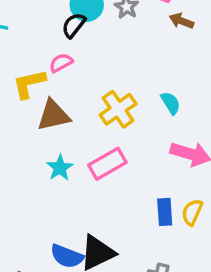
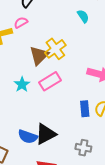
cyan semicircle: (171, 103) -> (83, 16), moved
brown triangle: (53, 115) -> (39, 55), moved, turned -30

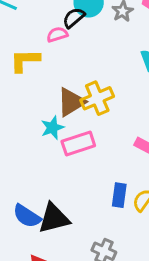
pink semicircle: (21, 23) -> (57, 34), moved
cyan star: (22, 85) -> (52, 128), moved

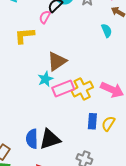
pink semicircle: (57, 34) -> (45, 17), turned -40
yellow cross: (97, 98) -> (82, 89), moved
blue semicircle: (27, 216) -> (32, 139), turned 60

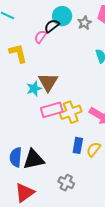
yellow L-shape: (24, 36) -> (18, 53), turned 75
brown triangle: (57, 61) -> (48, 82), turned -30
cyan star: (45, 79) -> (34, 89), moved

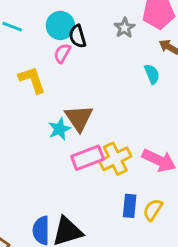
cyan circle: (62, 16) -> (60, 25), moved
black semicircle: (52, 26) -> (77, 36), turned -63

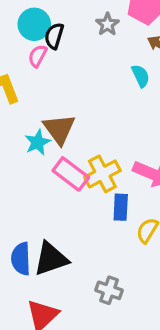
black semicircle: (77, 36) -> (54, 36), turned 35
pink rectangle: (88, 158) -> (71, 174), turned 60
blue rectangle: (130, 206) -> (121, 207), moved

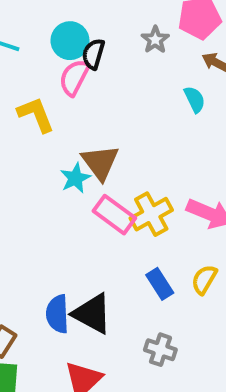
pink semicircle: (38, 56) -> (74, 77), size x1.4
blue rectangle: (121, 207) -> (160, 284), moved, turned -35
black triangle: (51, 259) -> (92, 314), turned 48

